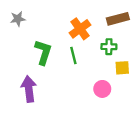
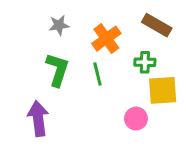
gray star: (18, 19) -> (59, 25), moved
brown rectangle: (118, 19) -> (157, 25), turned 45
yellow square: (122, 68) -> (163, 90), size x1.5

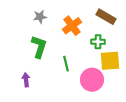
green line: (97, 74) -> (66, 64), moved
purple arrow: (38, 119) -> (26, 80), size x0.6
pink circle: (136, 119) -> (92, 80), size x1.5

